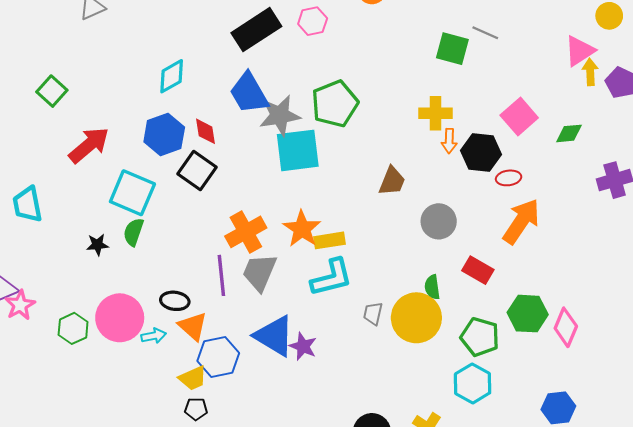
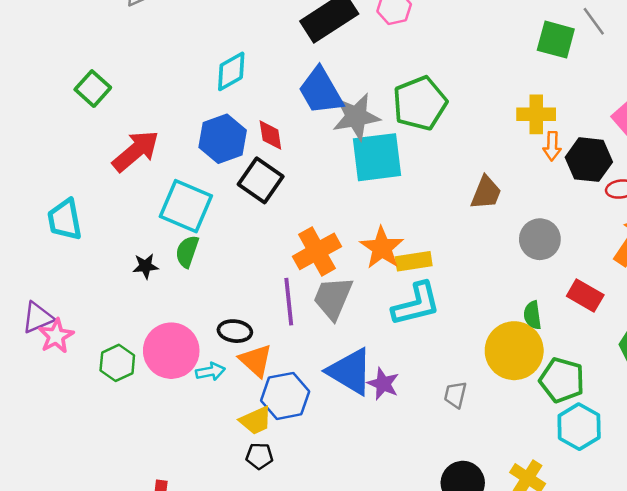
gray line: (485, 33) -> (594, 21), turned 30
gray trapezoid: (373, 314) -> (455, 395), moved
green pentagon: (480, 337) -> (562, 380), moved

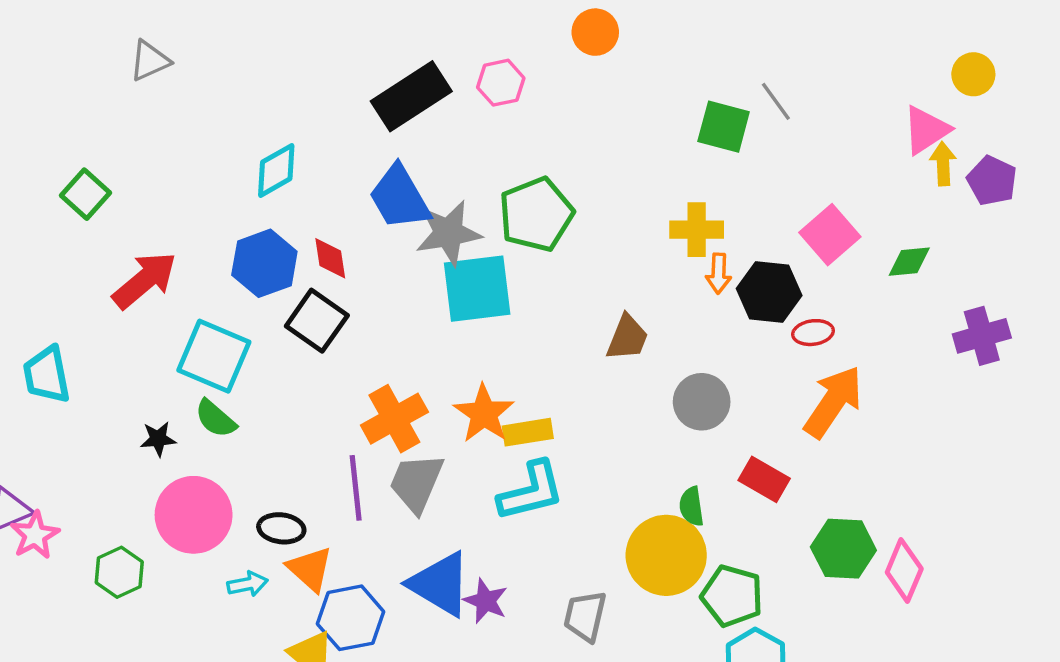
green semicircle: (187, 251) -> (215, 419), turned -68
pink circle: (171, 351) -> (194, 515), moved
gray trapezoid: (455, 395) -> (585, 616), size x1.4

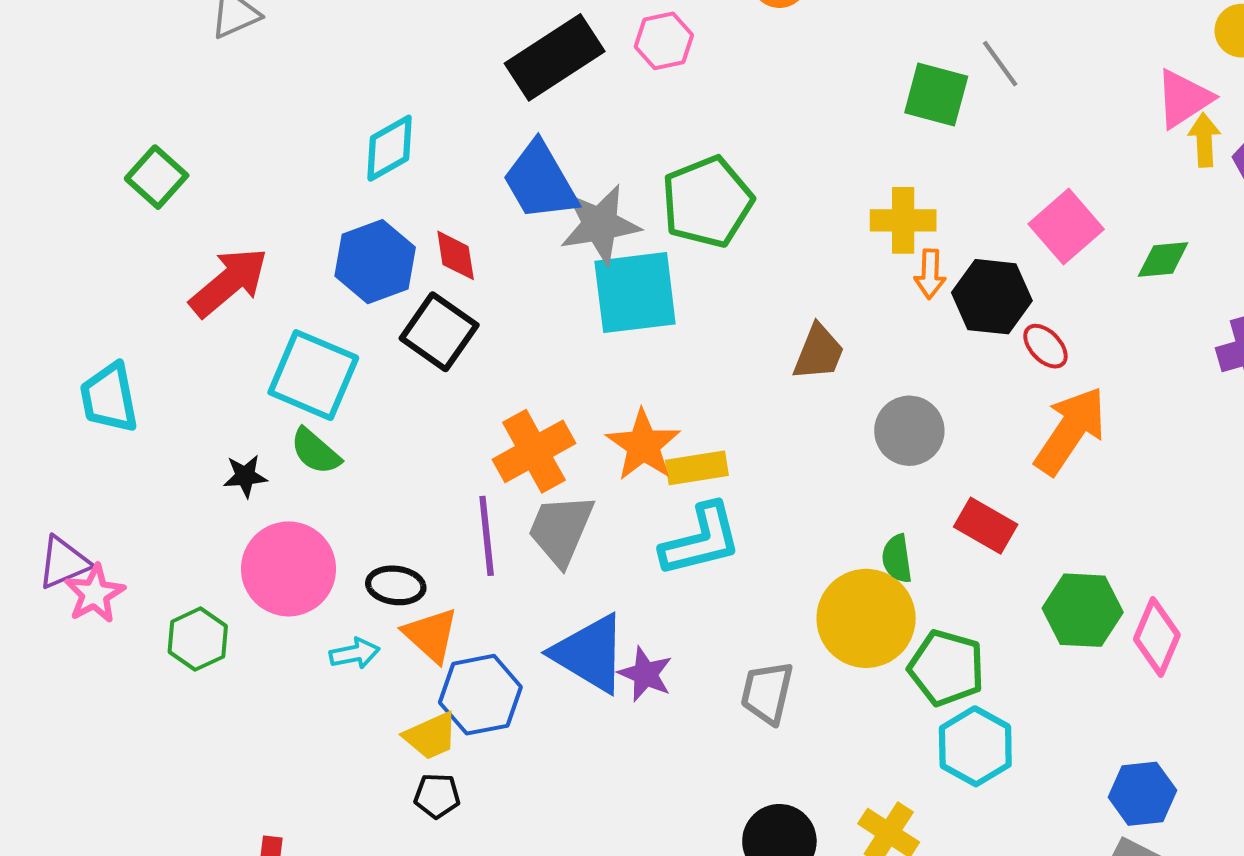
red ellipse: (813, 333) -> (1045, 346), turned 54

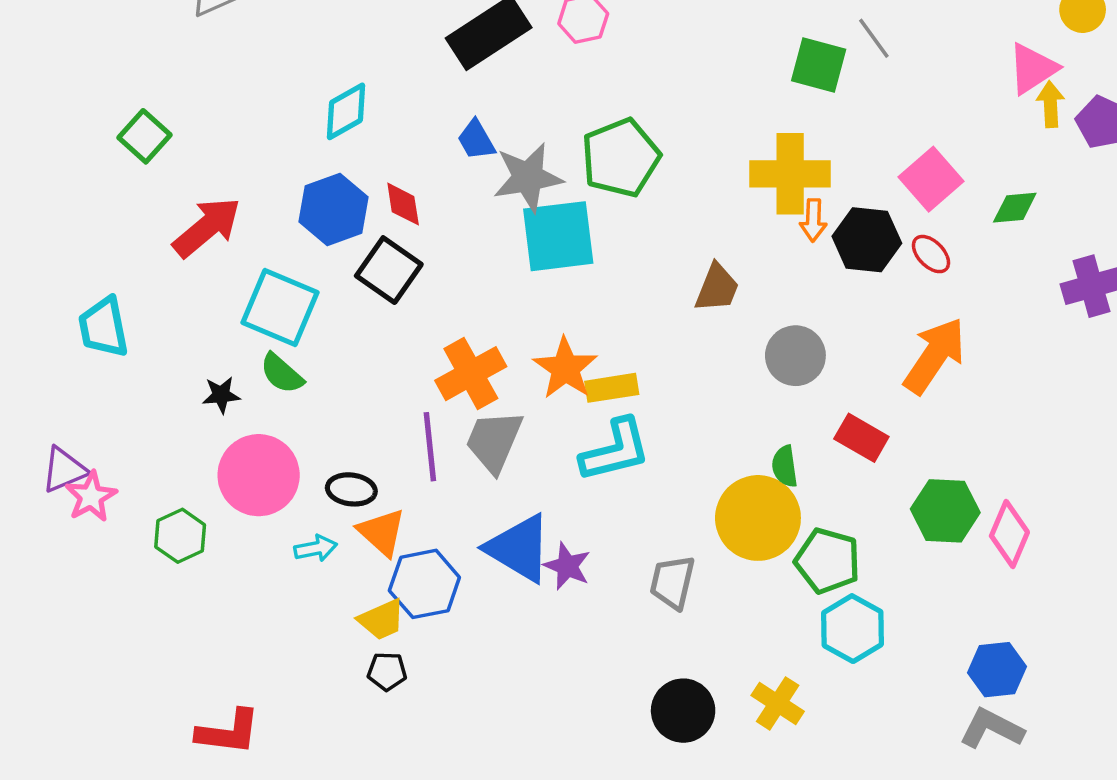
blue trapezoid: (540, 181) -> (476, 140), size x0.6
yellow cross: (903, 220) -> (790, 174), size x1.4
red ellipse: (1045, 346) -> (931, 254), moved

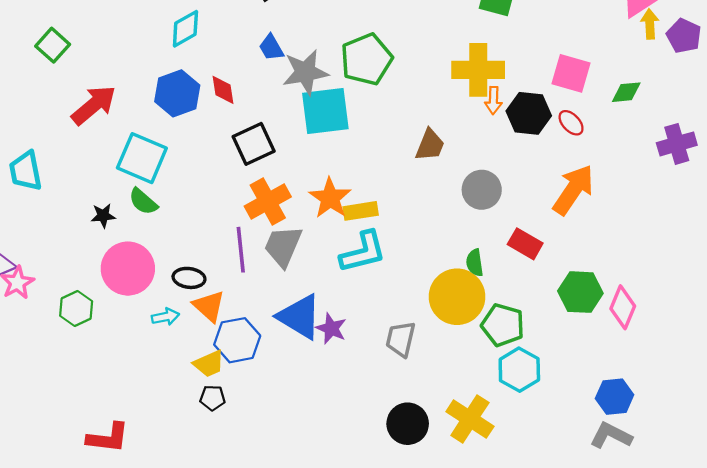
pink square: (931, 179) -> (571, 73), turned -33
black square: (389, 270) -> (254, 144), moved, turned 30
yellow cross: (778, 703) -> (470, 419), size x1.4

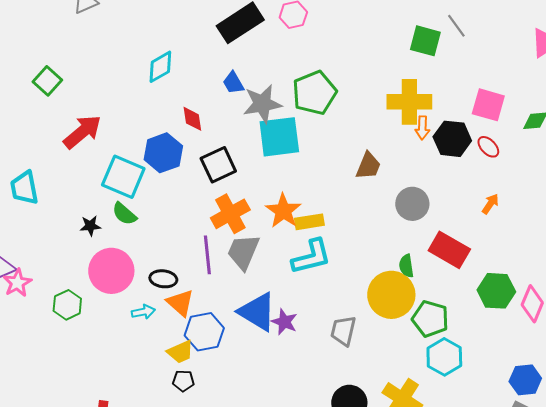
blue hexagon: (177, 93) -> (163, 153), moved
orange arrow: (573, 190) -> (490, 204), size x0.5
red rectangle: (525, 244) -> (449, 250), size x1.4

